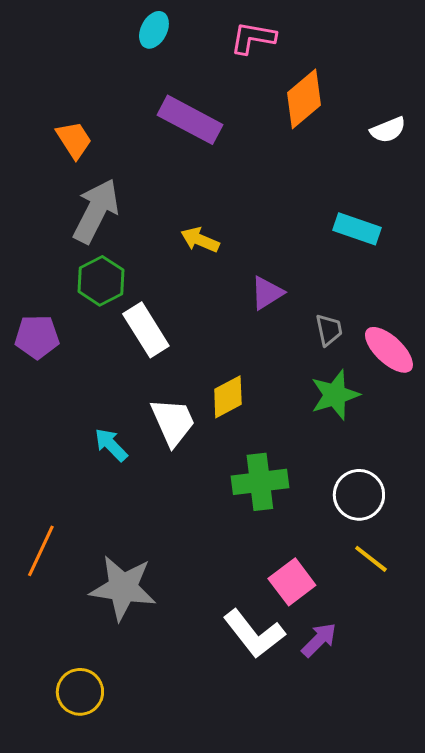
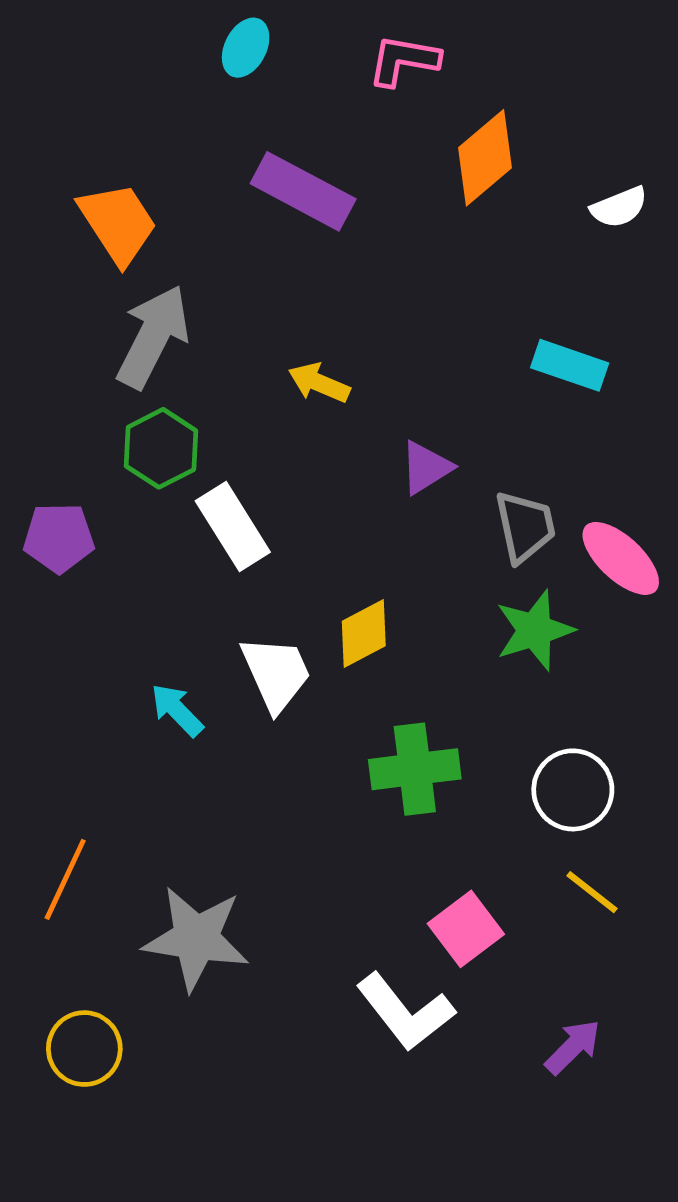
orange trapezoid: (74, 140) -> (118, 223), size x1.4
gray trapezoid: (329, 330) -> (525, 527), size x1.4
purple arrow: (319, 640) -> (573, 1047), moved
yellow circle: (80, 692) -> (84, 1049), moved

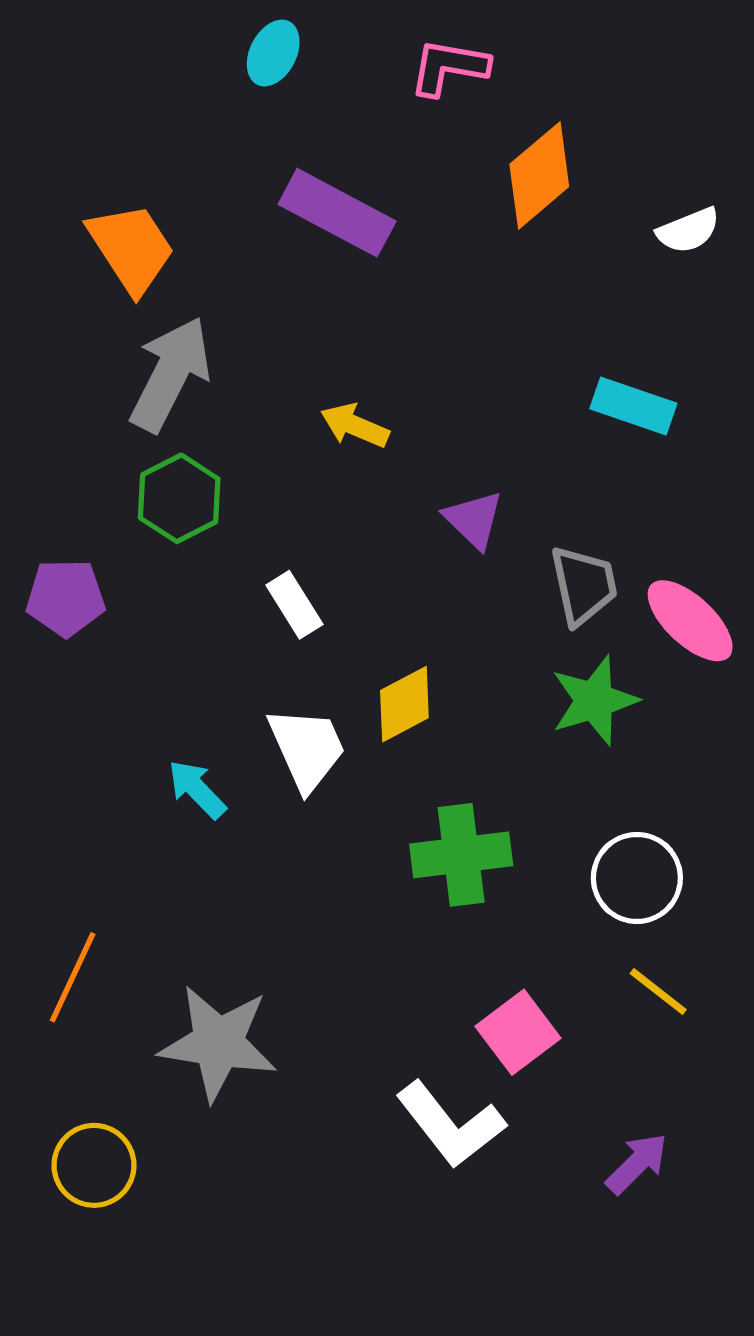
purple triangle: (426, 467) -> (474, 520), turned -44
white rectangle: (233, 527) -> (294, 605), moved, size x0.7

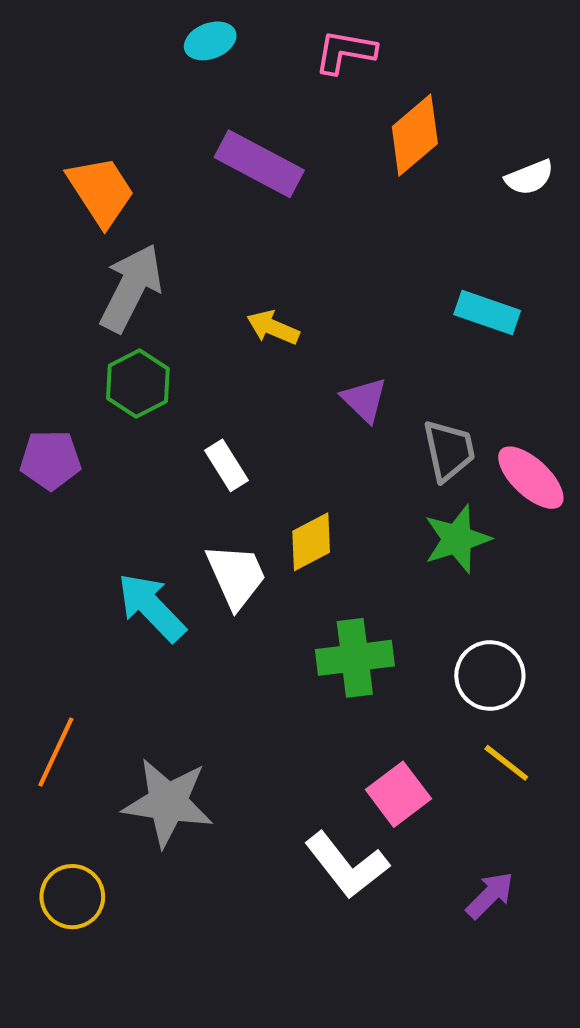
cyan ellipse: (273, 53) -> (210, 41), turned 42
cyan arrow: (197, 789) -> (151, 607), size x1.5

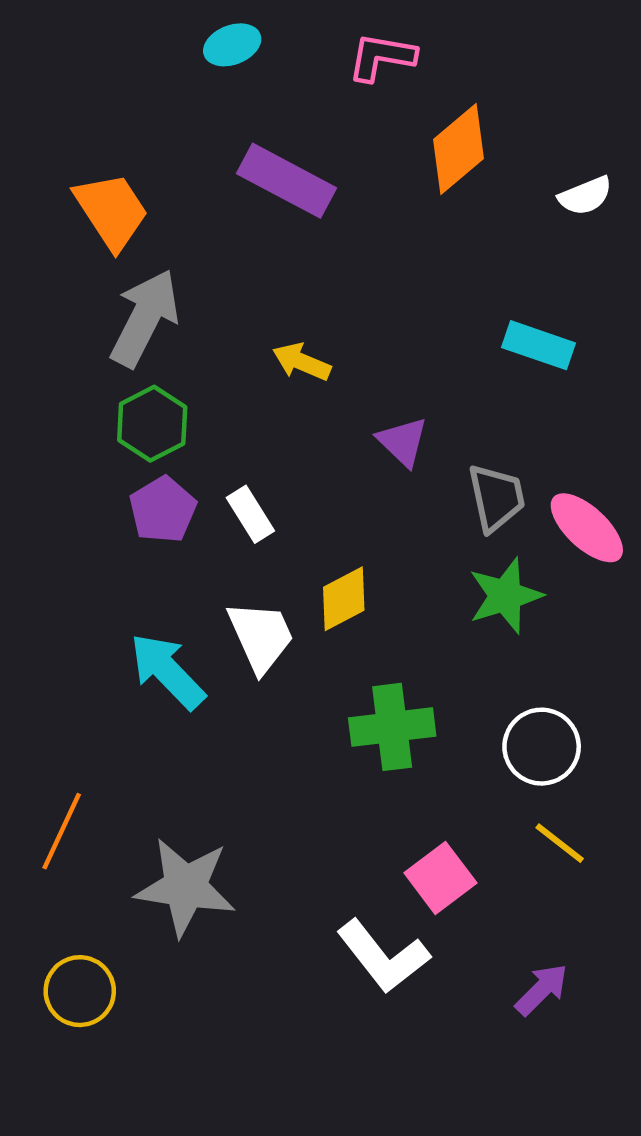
purple pentagon: (50, 460) -> (163, 510), moved, turned -30

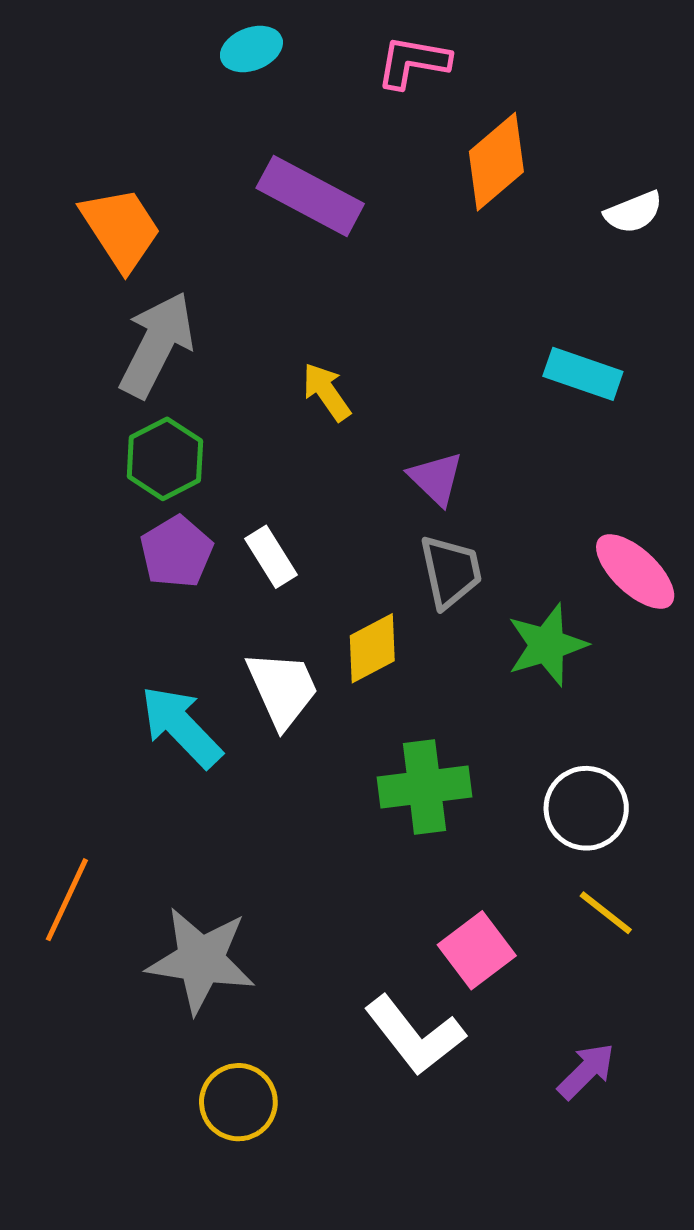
yellow arrow: (302, 362) -> (327, 392), turned 32
gray trapezoid: (496, 498) -> (451, 571), moved
yellow circle: (80, 991) -> (238, 1102), moved

